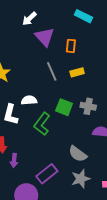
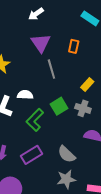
purple triangle: (45, 37) -> (41, 43), moved
yellow rectangle: (77, 72) -> (87, 84), moved, turned -40
green square: (64, 107) -> (59, 106), turned 30
purple rectangle: (47, 174) -> (32, 155), moved

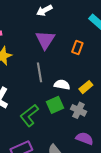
gray line: (51, 69) -> (39, 72), moved
white semicircle: (25, 95) -> (62, 85), moved

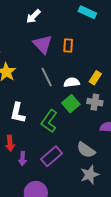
orange rectangle: (77, 47) -> (68, 45), moved

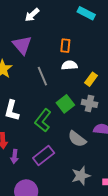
purple triangle: (43, 44) -> (22, 45), moved
white semicircle: (72, 82) -> (69, 65), moved
gray semicircle: (86, 150) -> (77, 139), moved

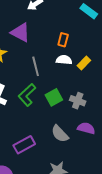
purple triangle: (22, 45) -> (20, 32), turned -30
yellow rectangle: (91, 79) -> (84, 63), moved
green L-shape: (43, 120) -> (27, 95), moved

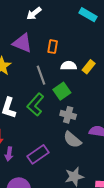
orange rectangle: (63, 40) -> (53, 47), moved
green square: (54, 97) -> (62, 91), moved
gray cross: (78, 101) -> (68, 115), moved

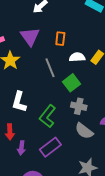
purple triangle: (22, 43) -> (30, 37), turned 35
green L-shape: (36, 104) -> (48, 116), moved

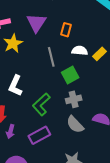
gray cross: (79, 106) -> (74, 99), turned -35

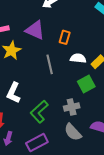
purple triangle: (36, 23) -> (35, 30), turned -40
green square: (70, 75) -> (86, 84), moved

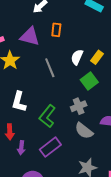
orange rectangle: (65, 37) -> (56, 30), moved
white semicircle: (78, 58) -> (77, 57), turned -63

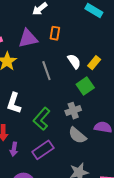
purple triangle: (30, 36) -> (28, 38), turned -30
white semicircle: (77, 57) -> (74, 61), turned 119

